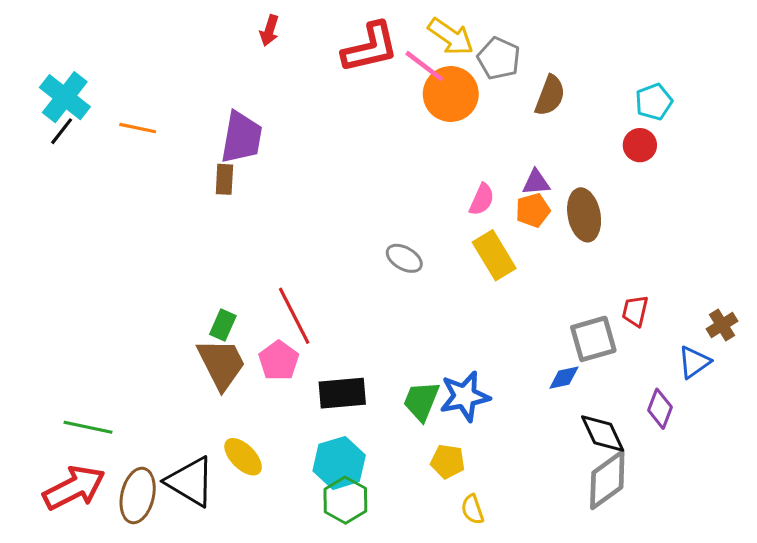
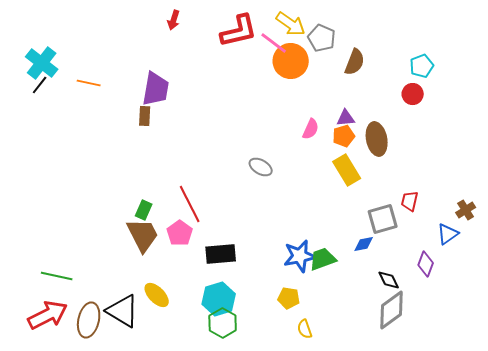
yellow rectangle: (494, 255) -> (347, 170), moved
green trapezoid: (421, 401) -> (323, 259), moved, turned 48
black diamond: (603, 433) -> (389, 280), size x0.7

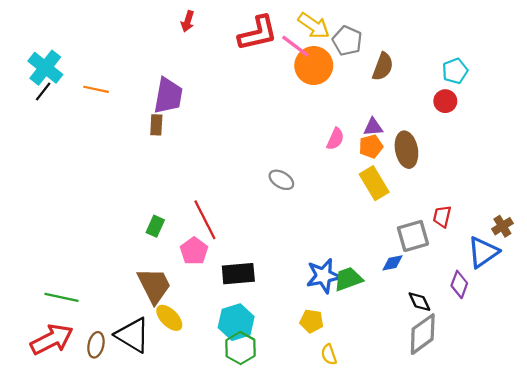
blue triangle: (448, 234) -> (483, 252), size x1.4
brown trapezoid: (143, 235) -> (154, 285), moved
brown ellipse: (89, 320) -> (96, 345), size x0.7

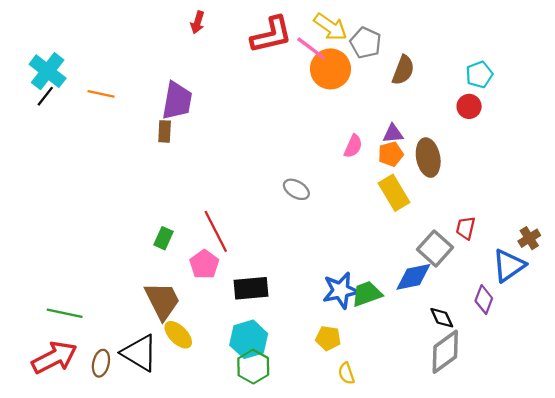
gray square: (413, 236) -> (435, 248), turned -32
blue diamond: (392, 263) -> (413, 277), size x1.6

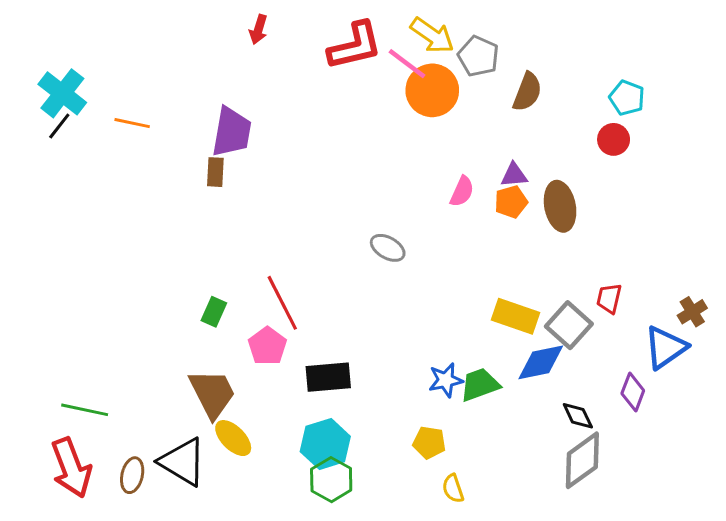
cyan pentagon: (479, 75) -> (627, 98), turned -30
yellow rectangle: (394, 193) -> (515, 316), moved, turned -40
blue star: (341, 290) -> (446, 380), size x0.7
red arrow: (54, 357) -> (71, 468), turned 96

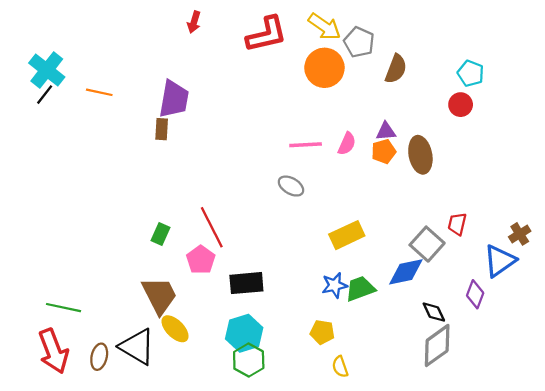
pink line: (407, 64) -> (306, 145), moved, turned -40
yellow rectangle: (515, 316) -> (347, 235), moved, turned -44

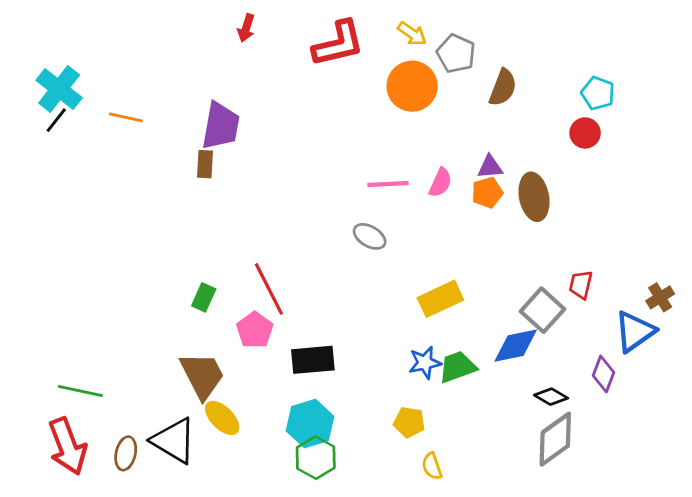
yellow arrow: (324, 27) -> (412, 34), size x0.7
black diamond: (434, 312) -> (551, 397), turned -35

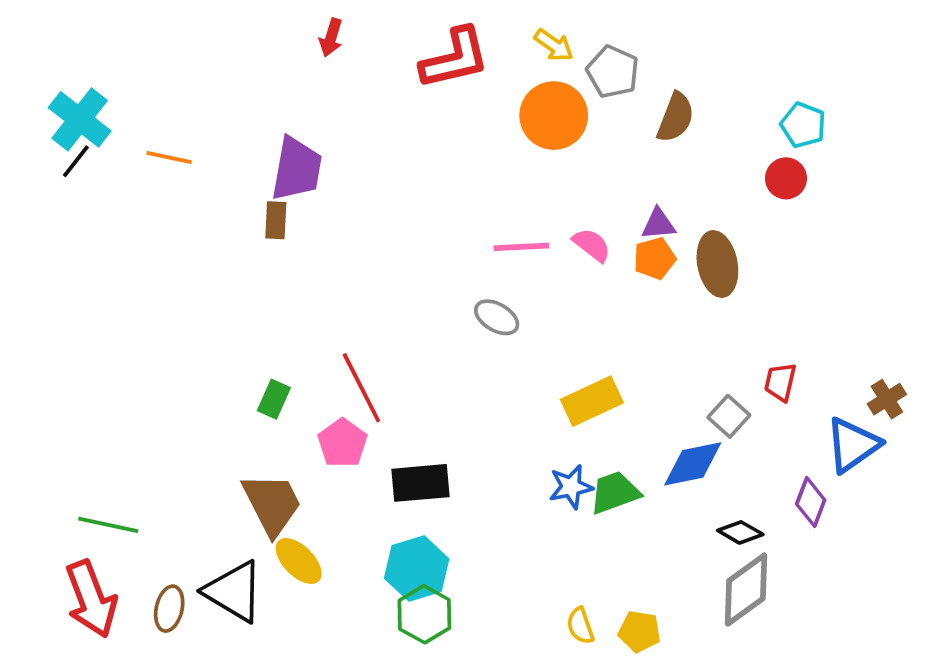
pink semicircle: (440, 183) -> (592, 245), turned -76
gray square: (543, 310) -> (729, 416), size x0.7
yellow pentagon: (409, 422) -> (639, 631), moved

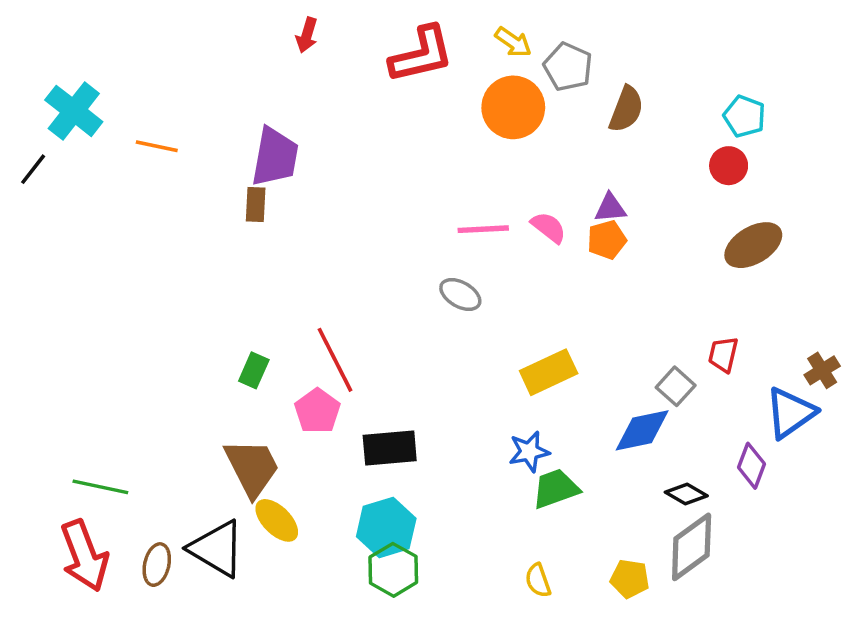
black line: (76, 161) -> (33, 169), moved
brown ellipse: (717, 264) -> (753, 245), moved, turned 70
green trapezoid: (615, 492) -> (556, 489), moved
yellow pentagon: (639, 631) -> (630, 579), moved

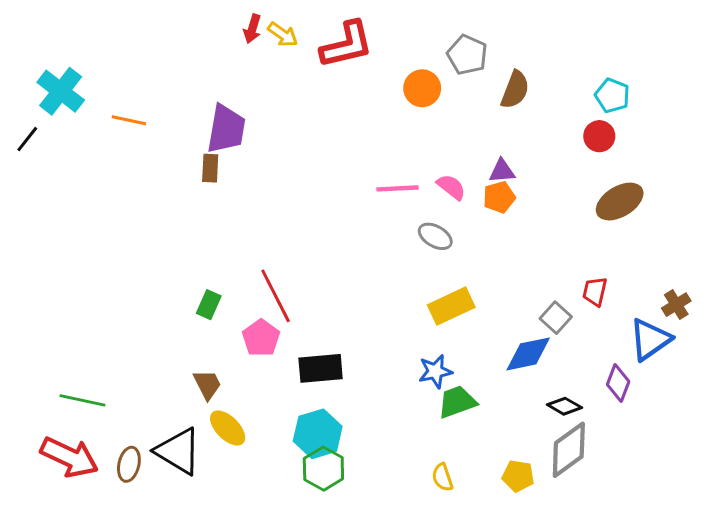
yellow arrow: (513, 42) -> (283, 35), moved
orange circle: (513, 107) -> (422, 88), size x0.7
gray ellipse: (460, 294) -> (435, 236), moved
brown trapezoid: (252, 467) -> (207, 384), size x0.6
red arrow: (84, 556) -> (69, 457), turned -44

